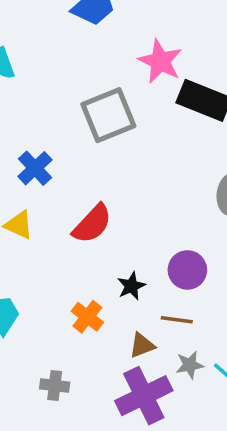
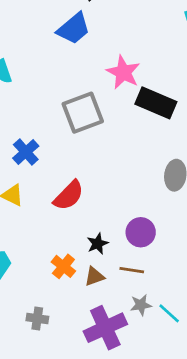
brown triangle: (142, 345) -> (94, 276), moved

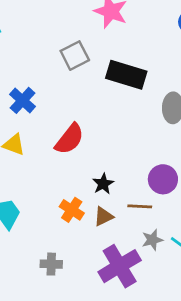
black rectangle: (156, 103) -> (126, 75), moved
gray square: (83, 113) -> (75, 56), size x0.7
purple circle: (141, 232) -> (163, 179), moved

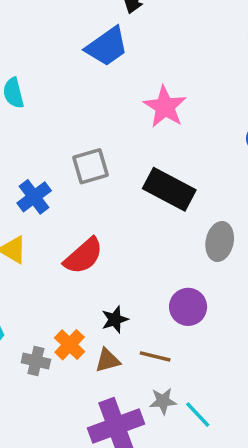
gray square: (75, 56) -> (91, 166), moved
purple circle: (163, 179) -> (188, 307), moved
gray cross: (51, 264) -> (36, 361), moved

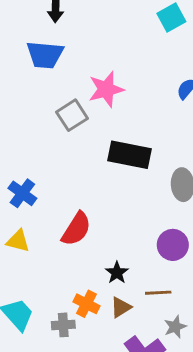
blue trapezoid: (107, 47) -> (45, 55), turned 57
pink star: (165, 107) -> (106, 89), turned -30
gray square: (91, 166) -> (72, 115), moved

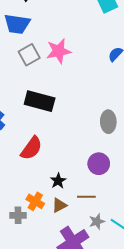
gray square: (72, 115) -> (29, 55), moved
black rectangle: (129, 155) -> (40, 101), moved

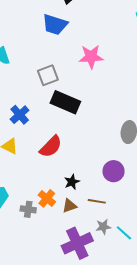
gray square: (29, 55) -> (48, 75), moved

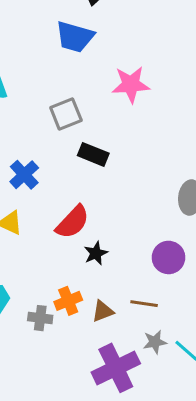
black rectangle: (65, 102) -> (93, 154), size x0.7
black star: (72, 182) -> (96, 253), moved
orange cross: (47, 198) -> (68, 301), turned 30

